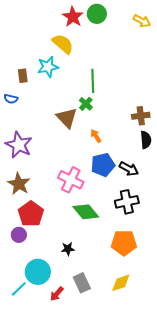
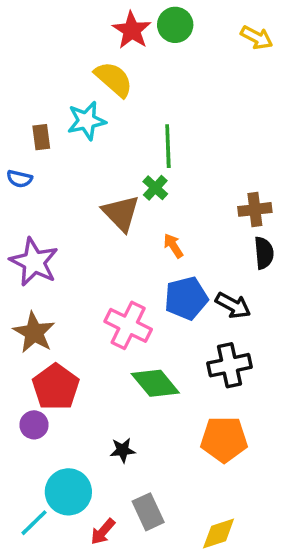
yellow diamond: (121, 283) -> (219, 533), moved

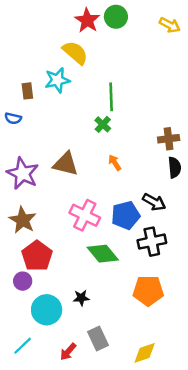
brown triangle: (121, 213) -> (66, 164), moved, turned -32
blue pentagon: (186, 298) -> (125, 215), moved
cyan circle: (68, 492) -> (47, 310), moved

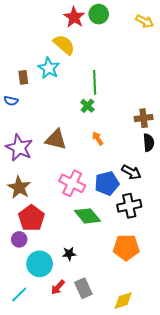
cyan star: (57, 80) -> (49, 68), turned -30
red arrow: (68, 352) -> (58, 287), moved

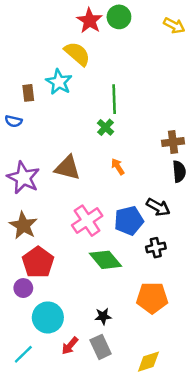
pink cross: (72, 183) -> (87, 221), turned 30
black cross: (129, 206) -> (156, 248), size x0.7
black star: (69, 254) -> (103, 316), moved

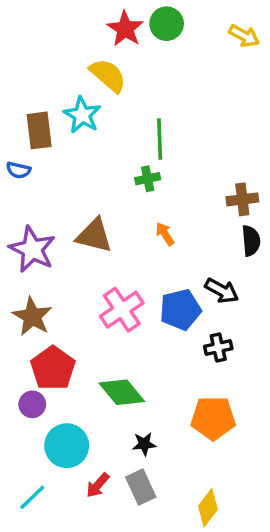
brown rectangle: (28, 93) -> (39, 130), size x1.5
green cross: (105, 127) -> (148, 179), turned 35
green diamond: (105, 260) -> (122, 392), moved
yellow diamond: (148, 362) -> (208, 508), turned -35

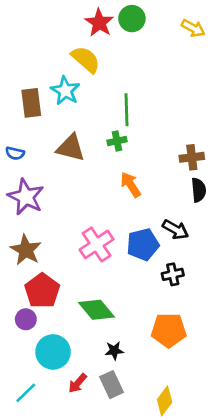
blue semicircle: (18, 170) -> (15, 153), moved
orange arrow: (165, 234) -> (131, 185), size x1.4
brown triangle: (94, 236) -> (71, 148), moved

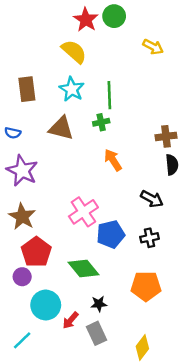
yellow arrow: (193, 28) -> (153, 47), moved
cyan star: (65, 91) -> (72, 89), moved
blue pentagon: (143, 244) -> (111, 234), moved
red arrow: (78, 383) -> (70, 320), moved

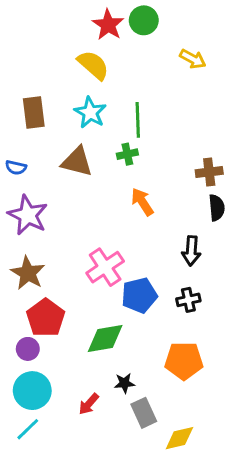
black arrow: (152, 199) -> (191, 251), turned 65
green diamond: (83, 268) -> (105, 339), turned -60
cyan circle: (46, 305) -> (32, 391), moved
gray rectangle: (96, 333) -> (144, 413), moved
yellow diamond: (142, 347) -> (179, 438), turned 40

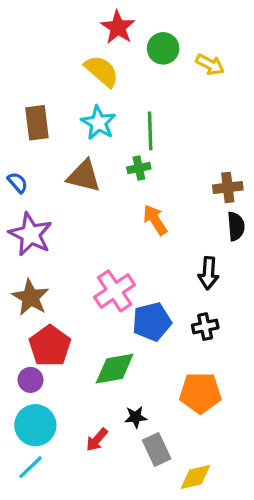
green circle: (144, 20) -> (163, 48), moved
blue semicircle: (16, 168) -> (18, 183), turned -144

